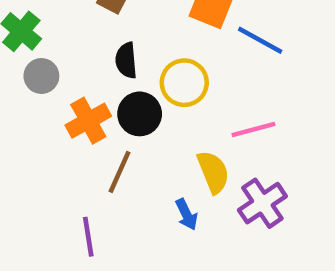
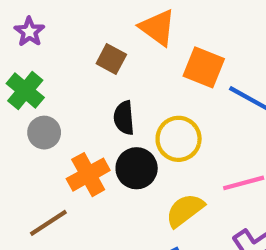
brown line: (120, 172) -> (48, 223), moved, turned 33
yellow semicircle: (213, 172) -> (185, 210), moved, turned -105

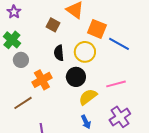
yellow circle: (179, 139) -> (85, 52), moved
black circle: (137, 168) -> (76, 77), moved

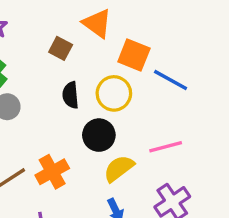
orange cross: (42, 80) -> (52, 172), moved

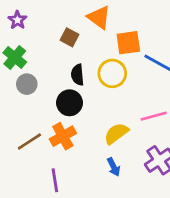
orange square: (134, 55) -> (128, 43), turned -30
black circle: (99, 135) -> (70, 103), moved

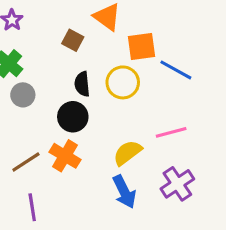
orange cross: (63, 136) -> (65, 156), turned -30
blue arrow: (114, 167) -> (124, 192), size x1.5
purple line: (55, 180) -> (32, 207), moved

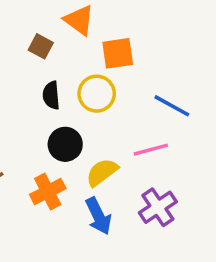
blue line: (176, 70) -> (172, 106), moved
black circle: (73, 117) -> (65, 144), moved
orange cross: (65, 156) -> (48, 192), moved, turned 32

